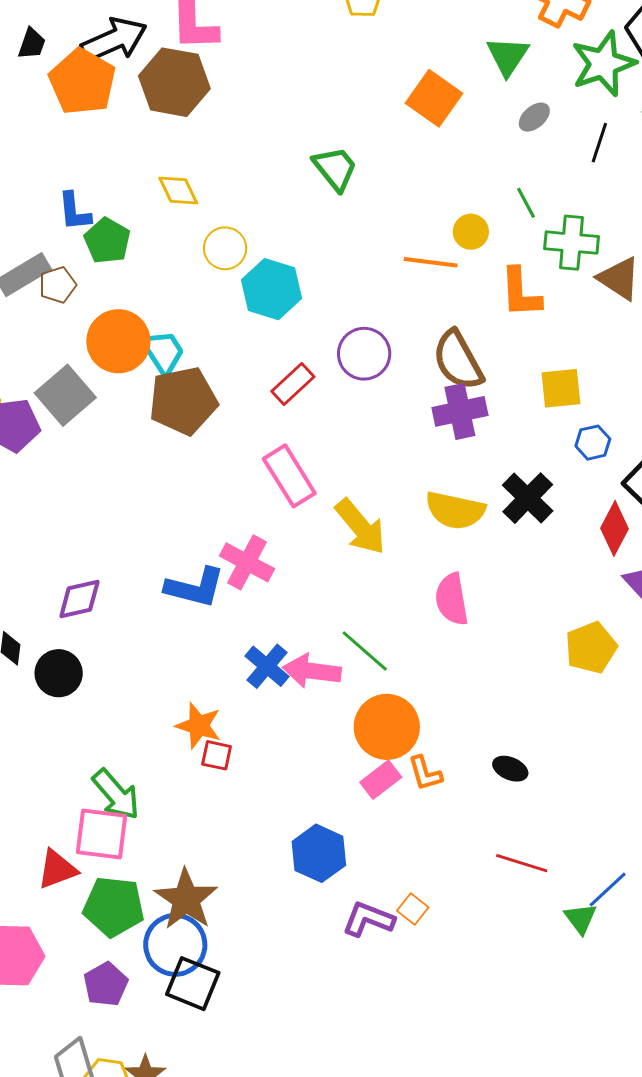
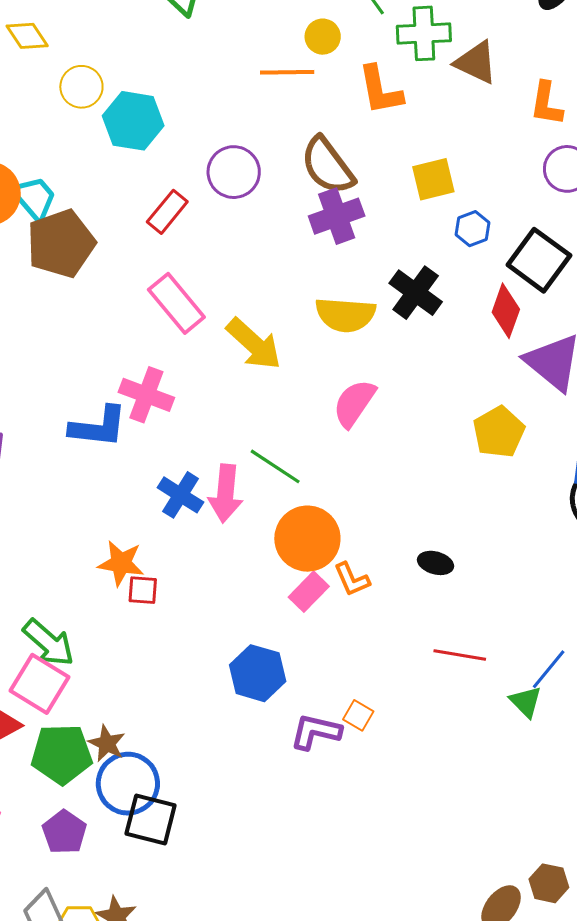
pink semicircle: (452, 599) -> (354, 403), turned 52
pink arrow: (312, 671) -> (226, 493), turned -84
pink square: (101, 834) -> (40, 684), turned 32
brown star: (186, 899) -> (107, 743), moved, size x0.6

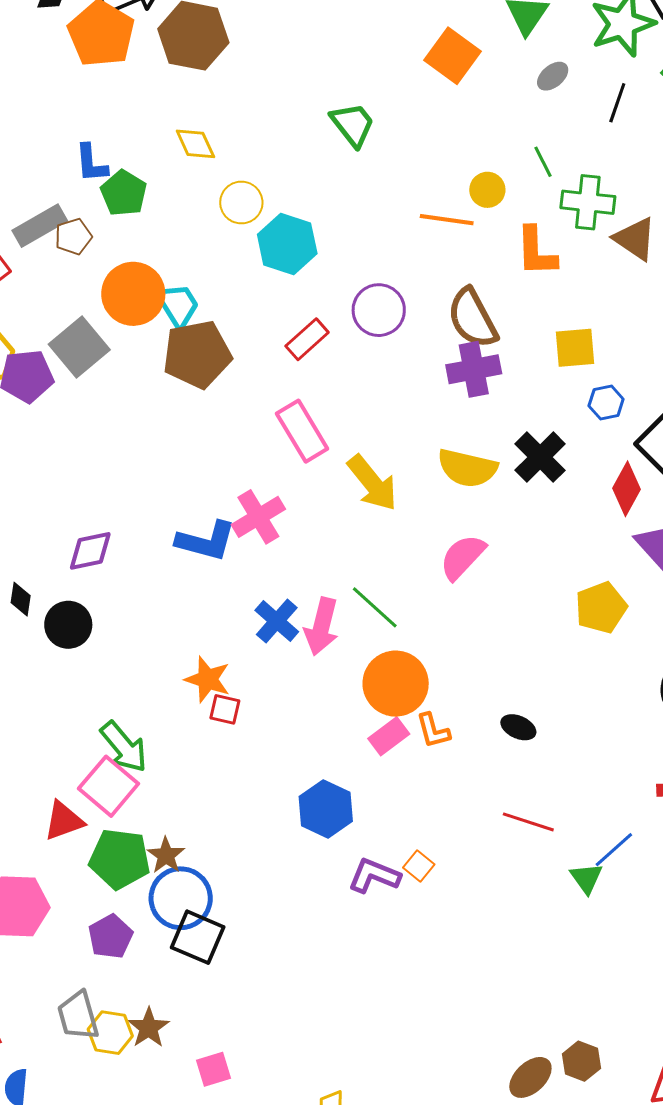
pink cross: (146, 395) -> (258, 517), turned 30

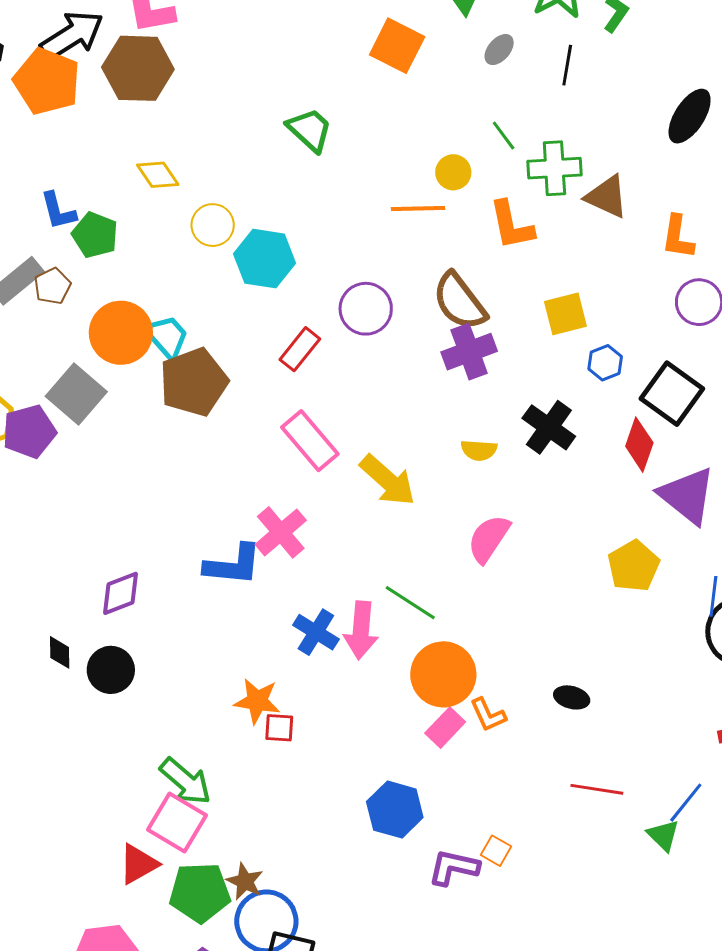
yellow semicircle: (467, 468) -> (479, 450), size x0.6

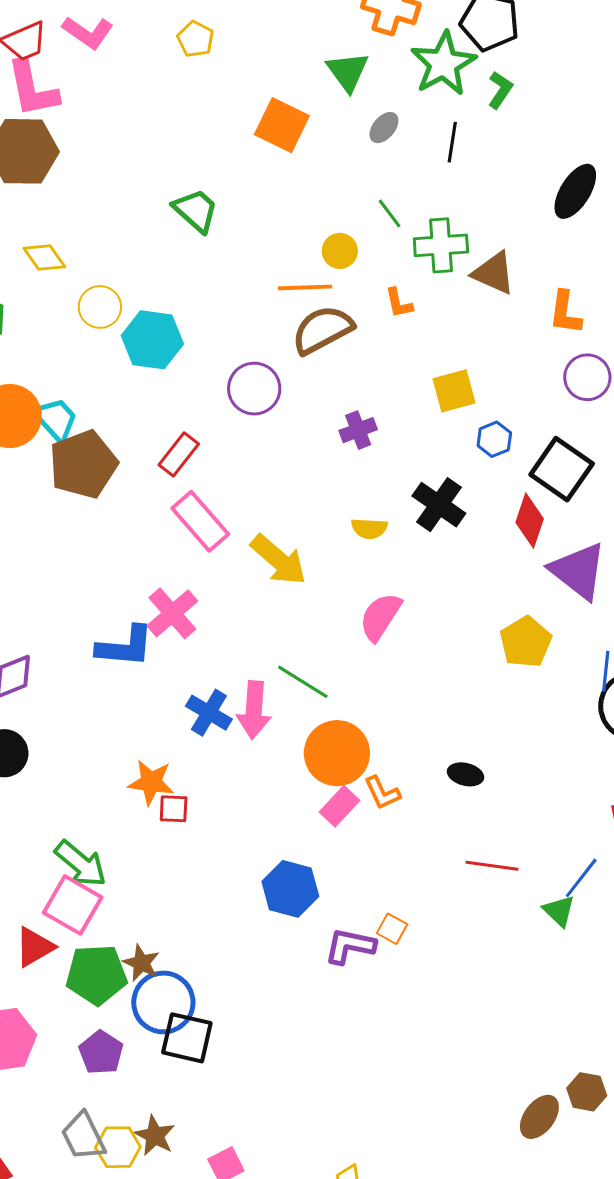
orange L-shape: (511, 225) -> (399, 303), size x0.6
brown semicircle: (459, 301) -> (322, 330), moved, turned 100
red rectangle: (300, 349) -> (179, 454), moved
purple cross: (469, 352) -> (358, 430), size x0.7

